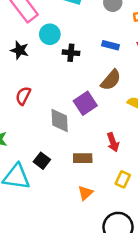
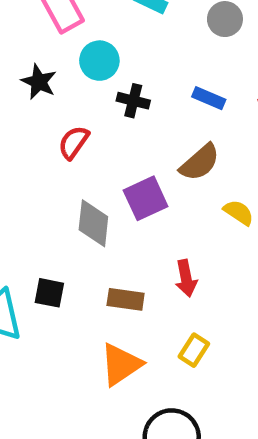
red semicircle: (23, 96) -> (74, 142), moved
black square: (42, 161) -> (49, 293), turned -35
orange triangle: (85, 193) -> (121, 365), size x1.5

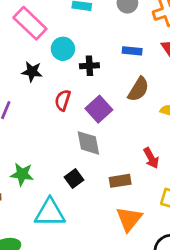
purple square: (146, 198) -> (99, 109), moved
black square: (49, 293) -> (74, 179), moved, turned -30

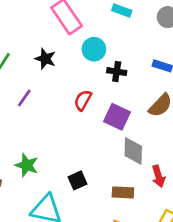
black star: (32, 72) -> (45, 59), moved
purple square: (99, 109) -> (117, 117), turned -35
gray diamond: (88, 143) -> (133, 151), moved

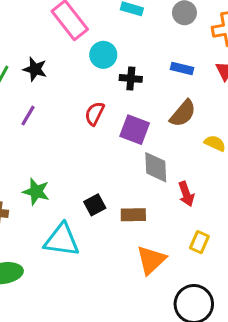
black star: (45, 59) -> (35, 69), moved
brown rectangle: (123, 192) -> (133, 215), moved

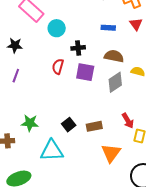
black cross: (131, 78) -> (78, 48), moved
brown semicircle: (183, 113) -> (114, 56), turned -108
gray diamond: (156, 167) -> (115, 82), moved, turned 70
red arrow: (186, 194) -> (128, 121), moved

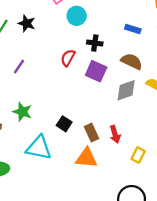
purple line: (16, 76) -> (19, 67), moved
red arrow: (128, 121) -> (115, 134), moved
black square: (69, 125) -> (64, 124), turned -32
brown rectangle: (94, 126) -> (92, 133), turned 63
orange triangle: (111, 153) -> (86, 158), moved, turned 45

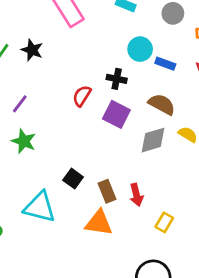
cyan circle: (77, 16) -> (140, 49), moved
green star: (22, 112) -> (24, 141), moved

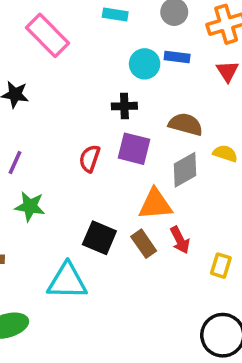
blue rectangle: (165, 64) -> (177, 57), moved
red semicircle: (82, 96) -> (90, 158), moved
black square: (73, 179) -> (99, 238), size x1.4
orange triangle: (99, 223) -> (155, 204), moved

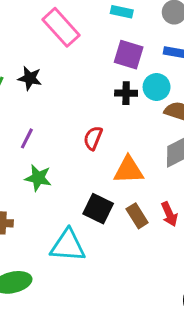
cyan circle: (145, 64) -> (157, 87), moved
purple square: (134, 149) -> (129, 55), moved
orange triangle: (155, 204) -> (129, 170), moved

